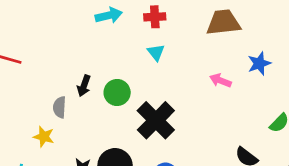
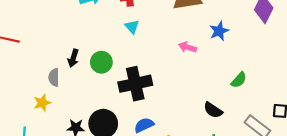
black cross: (156, 120) -> (135, 84), turned 36
yellow star: (44, 137) -> (42, 103), turned -30

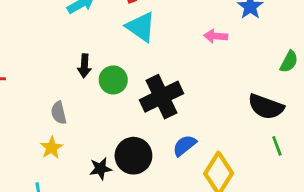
cyan triangle: (132, 27) -> (141, 27), size x1.6
black arrow: (73, 58) -> (84, 66), moved
black semicircle: (213, 110) -> (266, 107), size x1.4

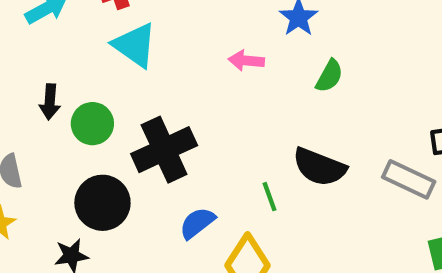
green semicircle: (289, 62) -> (329, 76), moved
green line: (277, 146) -> (269, 197), moved
black circle: (133, 156) -> (102, 203), moved

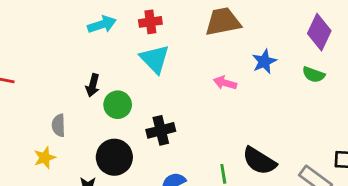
green semicircle: (329, 76) -> (314, 75), moved, turned 70
black cross: (164, 150) -> (161, 130), size x0.7

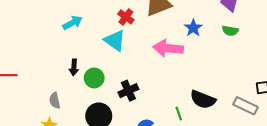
red cross: (150, 22) -> (126, 17), moved, turned -35
pink arrow: (225, 83) -> (168, 48), size x1.8

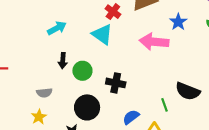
cyan arrow: (72, 23) -> (57, 28), moved
black cross: (128, 91) -> (116, 83), turned 36
gray semicircle: (55, 101) -> (44, 93), turned -84

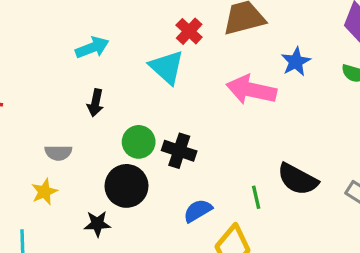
green circle: (82, 71) -> (139, 142), moved

